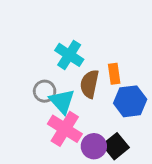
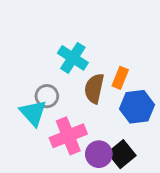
orange rectangle: (114, 74) -> (120, 78), turned 30
cyan triangle: (62, 101) -> (33, 113), moved
pink cross: (65, 129) -> (68, 136), turned 36

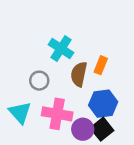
blue hexagon: (137, 107) -> (103, 104), moved
cyan triangle: (33, 113) -> (20, 113), moved
pink cross: (68, 136) -> (57, 114), turned 32

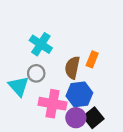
cyan cross: (61, 49) -> (41, 44), moved
blue hexagon: (103, 104) -> (79, 94), moved
cyan triangle: (20, 113) -> (19, 86), moved

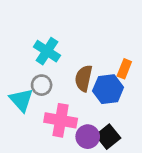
orange rectangle: (92, 59) -> (124, 69), moved
blue hexagon: (79, 94) -> (108, 89), moved

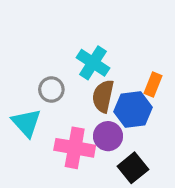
cyan cross: (47, 51) -> (93, 63), moved
gray circle: (42, 85) -> (51, 90), moved
purple circle: (88, 137) -> (108, 136), moved

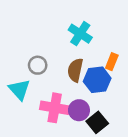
cyan cross: (93, 63) -> (80, 34), moved
purple circle: (108, 136) -> (79, 110), moved

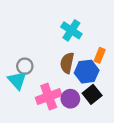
gray circle: (38, 65) -> (25, 66), moved
pink cross: (55, 108) -> (49, 97), turned -30
black square: (97, 122) -> (92, 94), moved

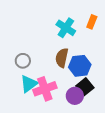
orange rectangle: (100, 55) -> (92, 22), moved
cyan triangle: (17, 80) -> (29, 84), moved, turned 36
purple circle: (70, 99) -> (75, 96), moved

